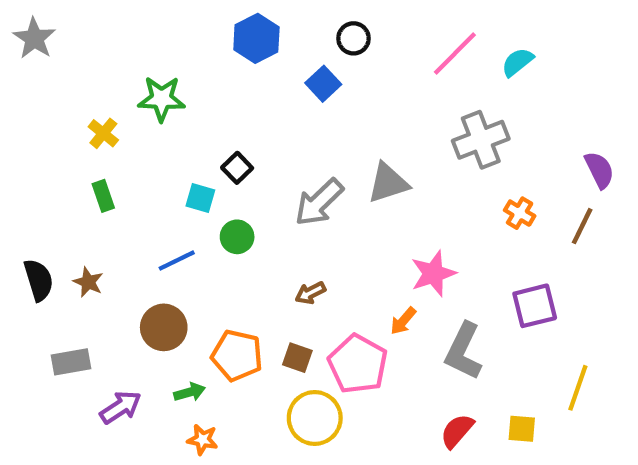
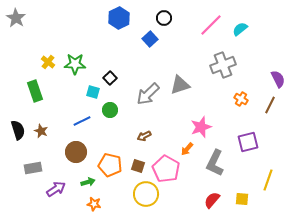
green star: (162, 99) -> (75, 64), moved
green rectangle: (103, 196) -> (35, 91), moved, size x1.5

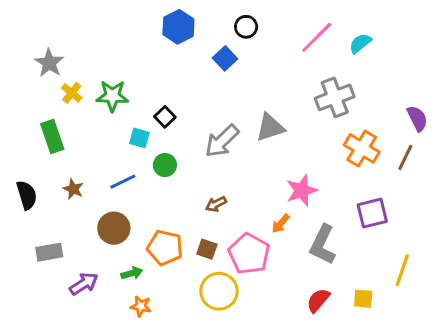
gray star: (16, 18) -> (49, 63), moved
orange cross: (241, 99) -> (362, 148), size x1.6
brown star: (41, 131) -> (73, 189), moved

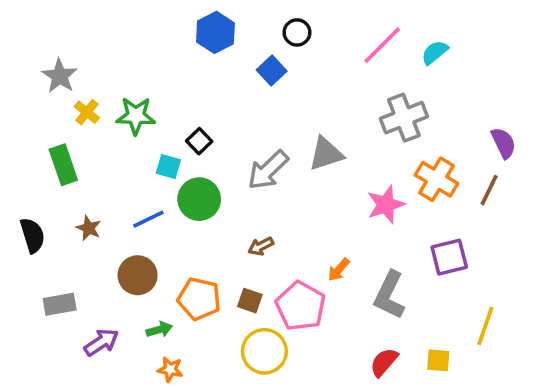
green circle: (165, 165) -> (199, 199), size x1.5
pink star: (302, 191) -> (386, 205), moved

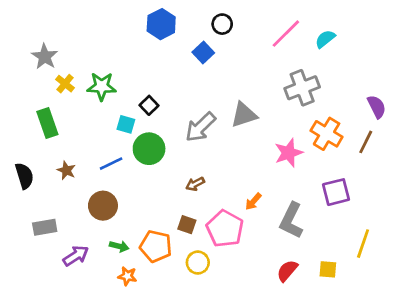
orange pentagon: (199, 299) -> (156, 246), moved
green arrow: (159, 330) -> (119, 246), turned 30
yellow circle: (264, 351) -> (198, 263), size x0.7

